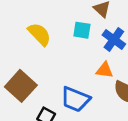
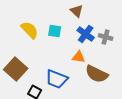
cyan square: (82, 30) -> (55, 31), moved

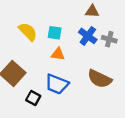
brown triangle: (77, 11) -> (92, 11), moved, turned -40
orange triangle: (79, 57) -> (58, 54), moved

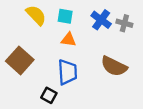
blue trapezoid: (57, 84) -> (67, 72), turned -115
black square: (33, 98) -> (49, 95), moved

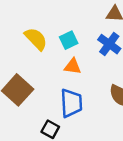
cyan square: (65, 16) -> (69, 40), turned -35

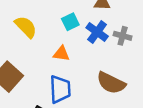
cyan square: (69, 40) -> (70, 22), moved

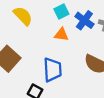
orange triangle: (61, 54) -> (61, 35), moved

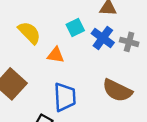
orange triangle: (61, 35) -> (56, 55), moved

